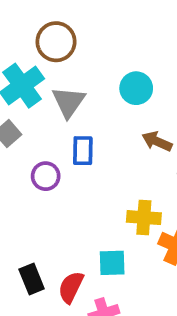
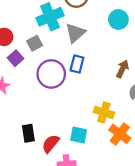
cyan circle: (136, 88) -> (118, 19), moved
brown arrow: (157, 141) -> (122, 69), turned 78
purple circle: (46, 176) -> (51, 74), size x1.6

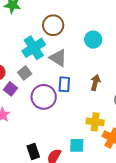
gray triangle: (75, 33) -> (58, 58), turned -36
brown arrow: (122, 69) -> (95, 83), moved

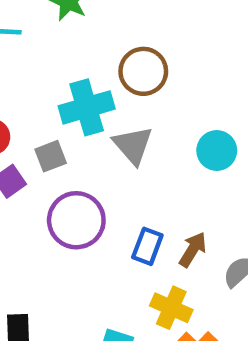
cyan circle: (93, 40) -> (217, 151), moved
brown arrow: (95, 83) -> (193, 250), moved
blue rectangle: (64, 84) -> (147, 246), moved

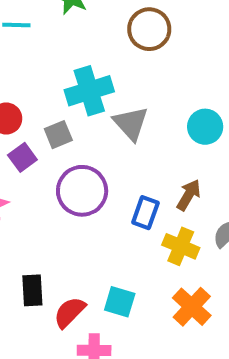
brown circle: (143, 71) -> (149, 29), moved
brown arrow: (193, 250) -> (189, 195), moved
yellow cross: (171, 308) -> (181, 246), moved

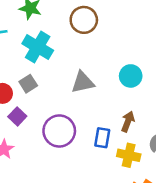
cyan cross: (89, 91) -> (38, 47), moved, turned -32
gray triangle: (131, 123) -> (83, 82), turned -50
gray square: (58, 135) -> (28, 84), moved

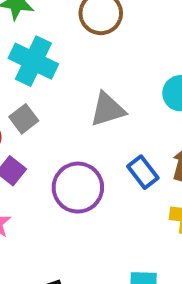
blue rectangle: (102, 138) -> (143, 172), moved, turned -42

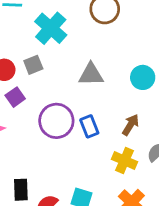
blue rectangle: (143, 172) -> (89, 126), moved

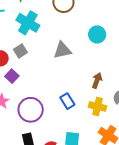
cyan circle: (143, 77) -> (97, 34), moved
purple circle: (56, 121) -> (31, 110), moved
blue rectangle: (89, 126) -> (67, 101), moved

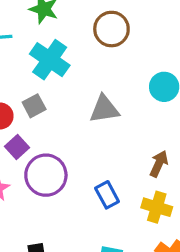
purple circle: (31, 110) -> (46, 175), moved

